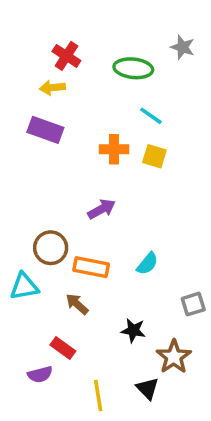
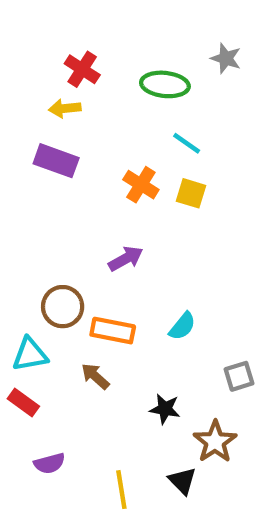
orange cross: (114, 149) -> (141, 185), turned 32
red rectangle: (63, 348) -> (23, 402), moved

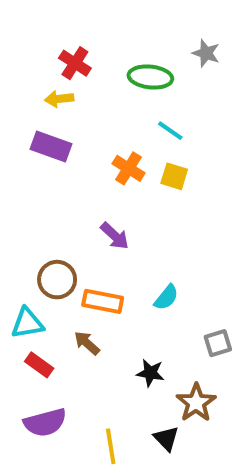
purple arrow: (126, 259) -> (115, 236), turned 72
red rectangle: (23, 402) -> (39, 365), moved
purple semicircle: (50, 463) -> (45, 423), size x1.5

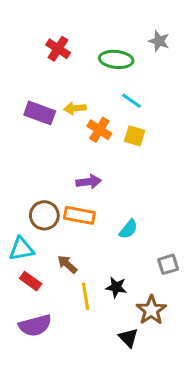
yellow arrow: (59, 99) -> (75, 108), moved
purple arrow: (115, 236) -> (89, 182), turned -50
orange rectangle: (103, 301) -> (79, 215), moved
yellow line: (111, 446) -> (86, 296), moved

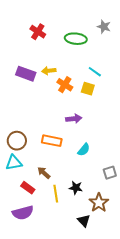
cyan line: (131, 101) -> (95, 72), moved
purple arrow: (89, 182) -> (74, 119), moved
brown circle: (44, 215) -> (17, 141), moved
red rectangle: (31, 281) -> (28, 188), moved

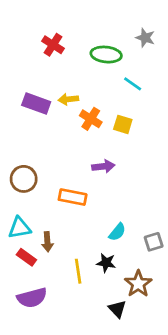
cyan line: (95, 72) -> (133, 84), moved
brown circle: (17, 141) -> (24, 179), moved
cyan semicircle: (84, 150) -> (117, 232), moved
brown arrow: (44, 173) -> (47, 242), moved, turned -136
red rectangle: (28, 188) -> (26, 257), moved

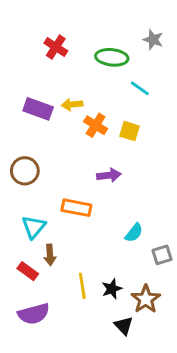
brown circle: (24, 179) -> (25, 171), moved
cyan triangle: (19, 228) -> (34, 227), moved, turned -40
cyan semicircle: (117, 232) -> (134, 233), moved
black star: (106, 263) -> (112, 289), moved, turned -30

